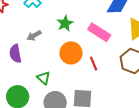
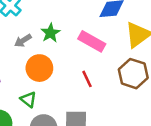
gray arrow: (34, 36) -> (23, 41), moved
orange circle: (71, 53) -> (39, 68), moved

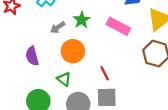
red line: (87, 79) -> (105, 73), moved

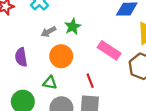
pink rectangle: (118, 26) -> (109, 50), moved
green triangle: (64, 79) -> (50, 83), turned -32

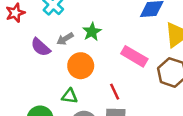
purple semicircle: (21, 57) -> (41, 47), moved, turned -36

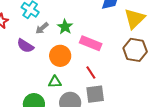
gray arrow: (65, 39) -> (42, 28), moved
pink rectangle: (134, 56) -> (91, 43), moved

